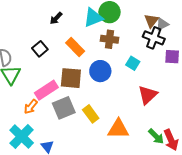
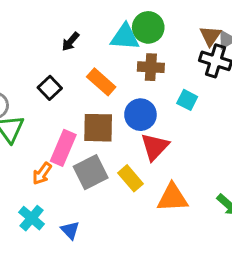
cyan triangle: (93, 18) -> (125, 37), turned 30
pink rectangle: (46, 90) -> (63, 148), turned -30
red triangle: (148, 95) -> (155, 147), moved
cyan cross: (22, 136) -> (32, 218), size x0.7

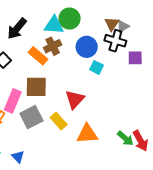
black arrow: (70, 42) -> (17, 29), size x1.6
brown cross: (151, 67) -> (53, 46), moved, turned -30
blue circle: (140, 115) -> (87, 47), moved

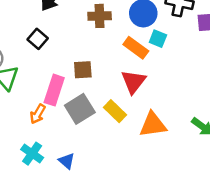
brown cross: (53, 46) -> (100, 16), turned 30
orange rectangle: (38, 56) -> (136, 48), moved
brown square: (36, 87) -> (83, 70), size x0.7

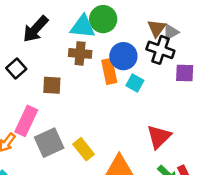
orange rectangle: (136, 48) -> (109, 71), moved, turned 35
brown square: (83, 70) -> (52, 85), moved
red triangle: (133, 82) -> (159, 137), moved

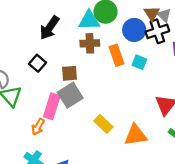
gray triangle: (171, 32) -> (164, 15), turned -40
black cross: (160, 50) -> (157, 31), turned -30
blue circle: (123, 56) -> (134, 30), moved
gray square: (49, 143) -> (70, 95), moved

